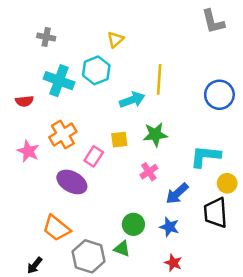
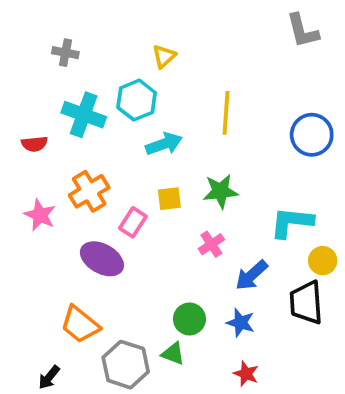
cyan arrow: (132, 100) -> (164, 144), moved

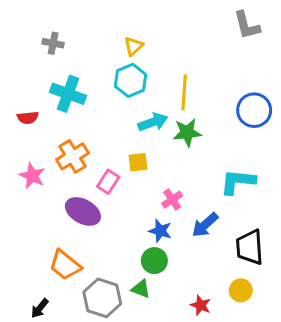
cyan hexagon: (137, 100) -> (131, 80), moved
cyan arrow: (164, 144) -> (153, 122), moved
green star: (220, 191) -> (187, 133), moved
yellow circle: (323, 261) -> (241, 290), moved
blue star: (241, 323) -> (160, 231), moved

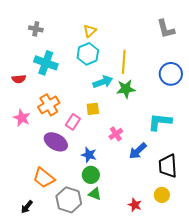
gray L-shape: (247, 25) -> (166, 29), moved
blue star: (160, 231) -> (89, 155), moved
green circle: (154, 261) -> (91, 175), moved

